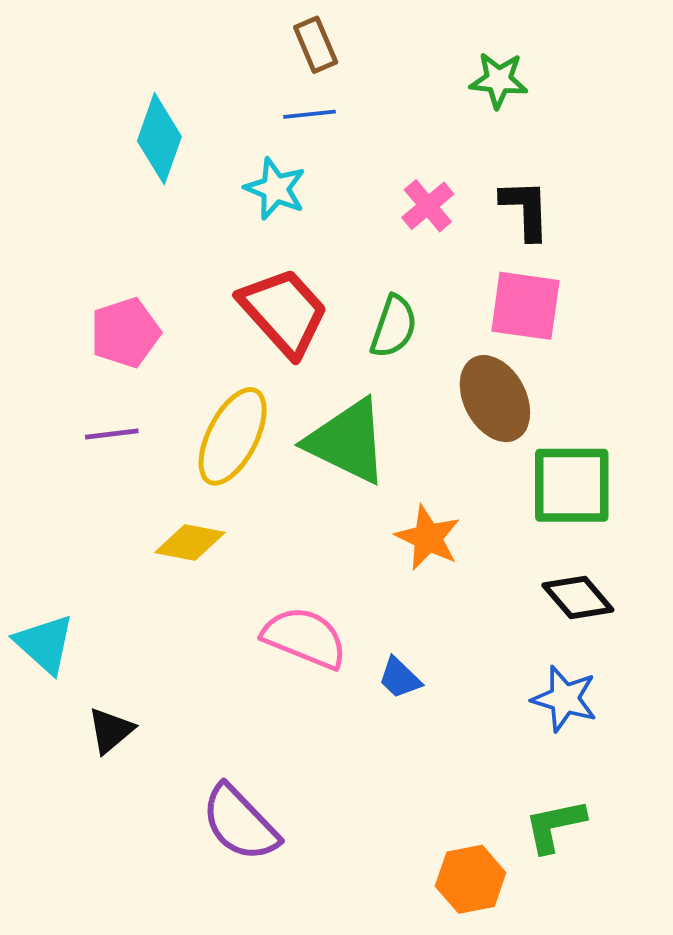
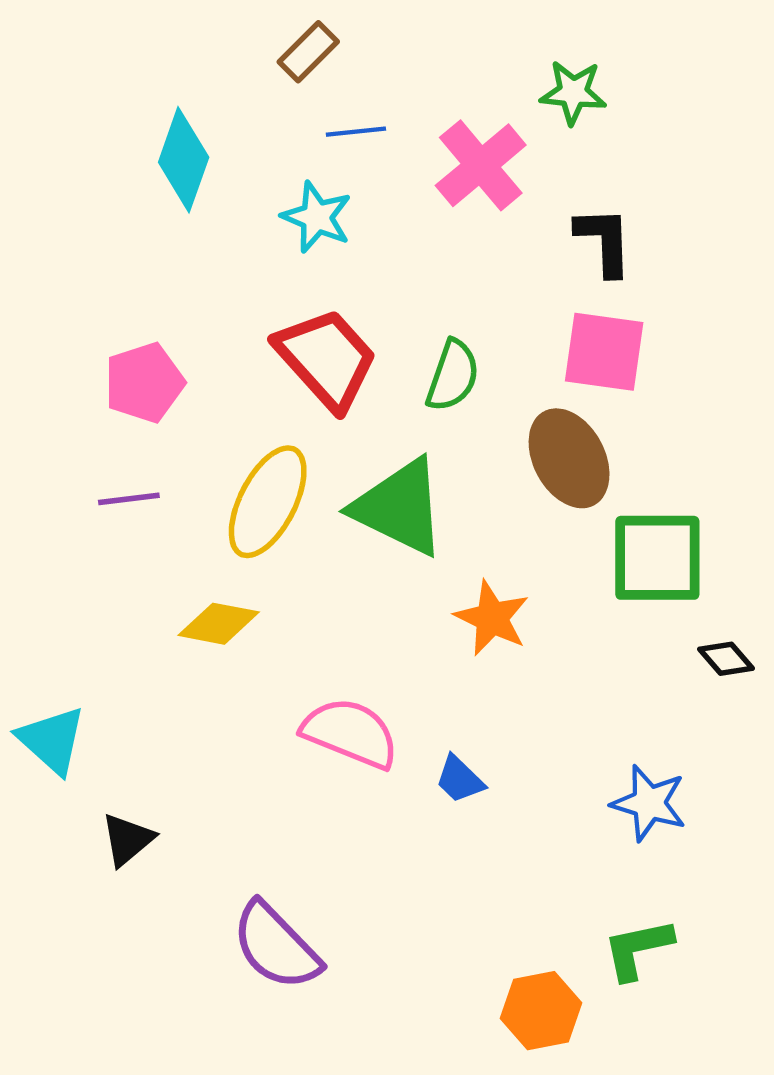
brown rectangle: (316, 45) -> (308, 52), moved, turned 68
pink cross: (428, 206) -> (481, 165), moved, size x1.5
black diamond: (578, 597) -> (726, 659), moved, size x0.7

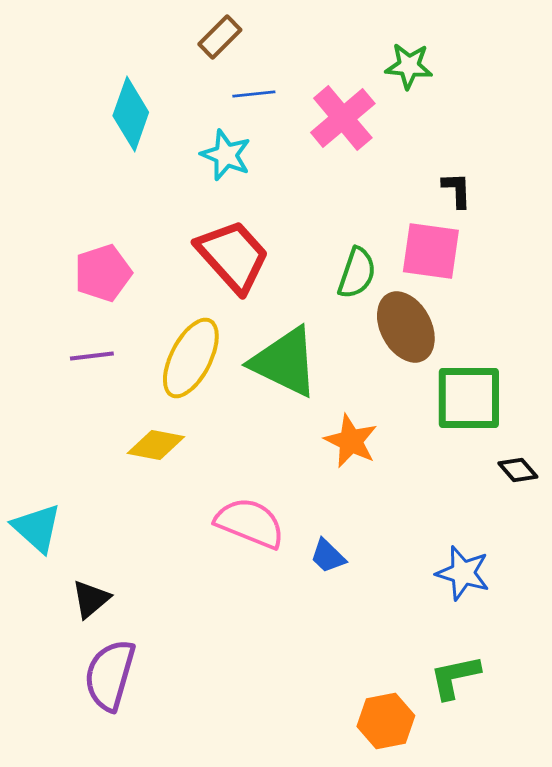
black L-shape: (604, 241) -> (457, 190), moved, size x0.7
green semicircle: (453, 376) -> (357, 273), moved
purple semicircle: (276, 946) -> (110, 675), moved, turned 60

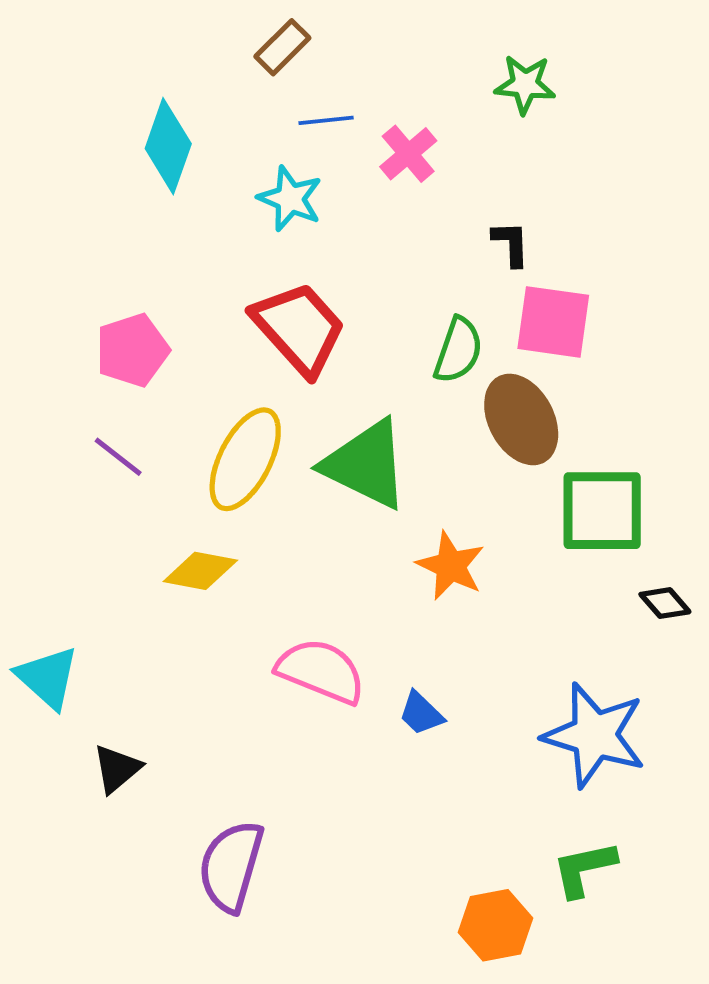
pink cross: (343, 118) -> (408, 154), moved, size x0.7
black L-shape: (457, 190) -> (511, 244), moved
purple line: (92, 356) -> (118, 457), turned 45
blue star: (463, 573) -> (594, 735), size x1.5
purple semicircle: (110, 675) -> (231, 866), moved

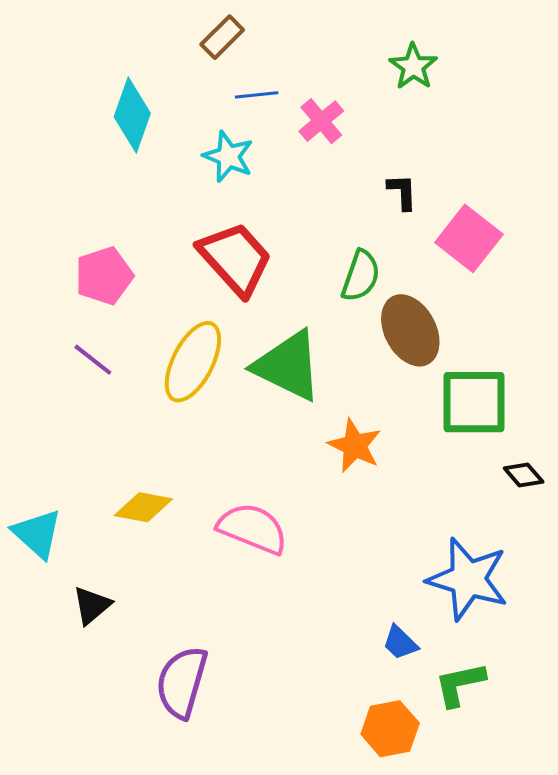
green star: (525, 84) -> (413, 67), turned 30
pink square: (553, 322) -> (469, 238), moved, turned 30
yellow diamond: (200, 571) -> (143, 507), moved
blue trapezoid: (421, 713) -> (400, 643), moved

